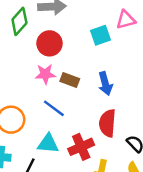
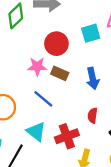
red circle: (50, 43) -> (56, 44), moved
red semicircle: (107, 123) -> (93, 115), size x0.6
cyan triangle: (48, 144) -> (36, 131), turned 30

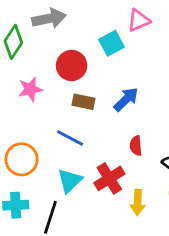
pink star: (37, 66) -> (30, 89), moved
blue arrow: (93, 78) -> (126, 99), turned -110
cyan triangle: (36, 131) -> (70, 181), turned 50

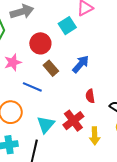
brown rectangle: (84, 102) -> (51, 68), turned 42
blue line: (70, 138) -> (32, 87), moved

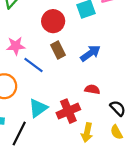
pink star: (13, 62) -> (16, 46), moved
red semicircle: (90, 96) -> (92, 89), turned 96

